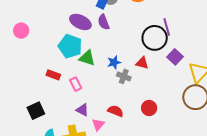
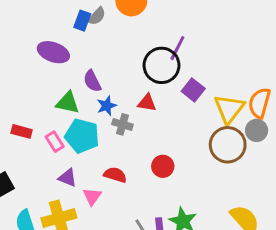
purple semicircle: (104, 22) -> (92, 81), moved
purple line: (167, 27) -> (177, 48), turned 48
cyan pentagon: (70, 46) -> (82, 136), moved

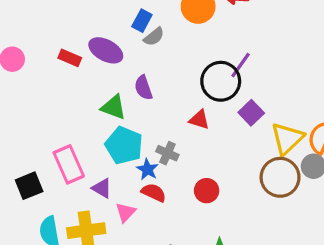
gray semicircle: (97, 16) -> (154, 37), moved
blue star: (107, 106) -> (148, 169), moved, turned -30
gray cross: (122, 124) -> (167, 153), moved
red rectangle: (22, 131) -> (70, 58), moved
pink rectangle: (55, 142) -> (69, 164), moved, size x1.6

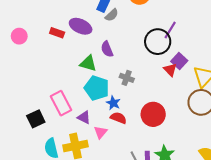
red triangle: (199, 120) -> (170, 70), moved, turned 32
gray cross: (167, 153) -> (127, 78), moved
red circle: (207, 191) -> (153, 114), size x1.5

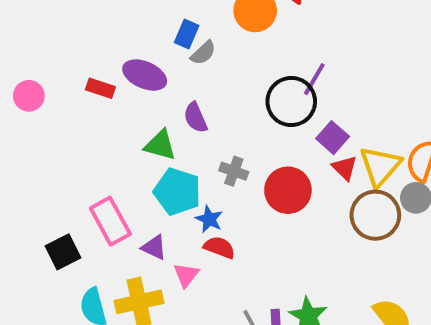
red triangle: (170, 70) -> (345, 168), moved
red circle: (153, 114) -> (288, 190), moved

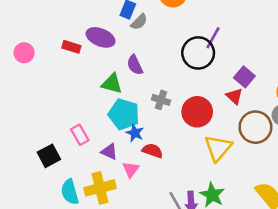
purple square: (333, 138) -> (244, 77), moved
yellow triangle: (380, 166) -> (218, 148), moved
blue star: (209, 219) -> (135, 133), moved
pink rectangle: (110, 221) -> (80, 135), size x0.7

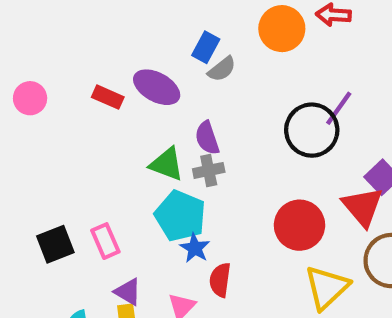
red triangle: (234, 96) -> (363, 207), size x1.5
gray cross: (161, 100) -> (209, 170), moved, turned -36
red semicircle: (152, 151) -> (220, 280), turned -108
purple triangle: (109, 152) -> (128, 292), moved
black square: (49, 156) -> (55, 244), moved

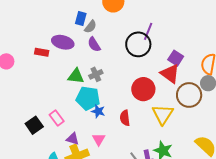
purple semicircle: (207, 138) -> (94, 44), moved
red semicircle: (220, 280) -> (125, 118), moved

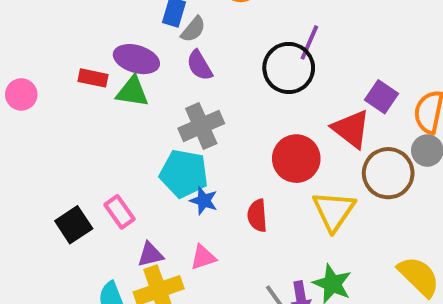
purple square: (176, 58) -> (381, 97), moved
gray cross: (96, 74) -> (201, 126), size x1.5
green triangle: (76, 76) -> (132, 92), moved
purple triangle: (73, 139) -> (150, 254), turned -32
pink triangle: (99, 139) -> (203, 257), turned 40

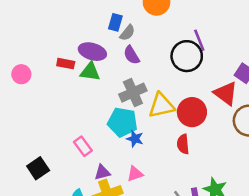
purple line: (309, 42) -> (199, 40), turned -45
yellow triangle: (334, 211) -> (161, 106), moved, turned 44
red semicircle: (257, 216) -> (183, 144), moved
black square: (74, 225) -> (38, 168), moved

